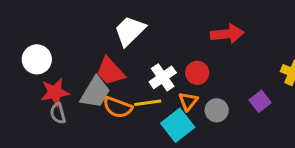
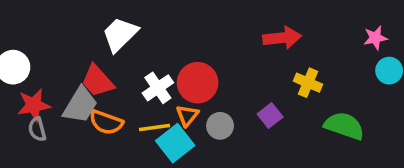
red arrow: (227, 34) -> (282, 38), moved
red circle: (197, 73) -> (198, 83), size x1.5
yellow line: (148, 103) -> (154, 128), moved

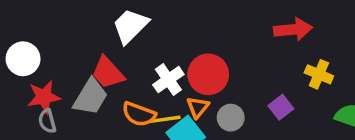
orange semicircle: (106, 122) -> (139, 114), moved

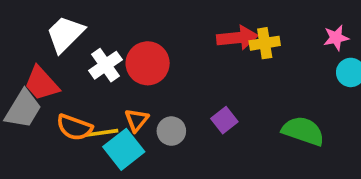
red circle: (208, 74) -> (148, 63), moved
yellow cross: (319, 74) -> (265, 43), moved, turned -32
white cross: (168, 80) -> (105, 65), moved

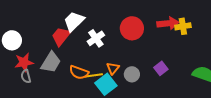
red circle: (148, 63) -> (132, 28), moved
red trapezoid: (41, 83) -> (61, 36), moved, turned 80

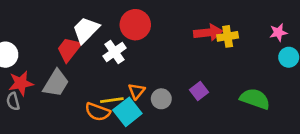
red circle: (132, 28) -> (135, 25), moved
orange semicircle: (79, 72) -> (98, 112), moved
gray semicircle: (26, 76) -> (13, 101), moved

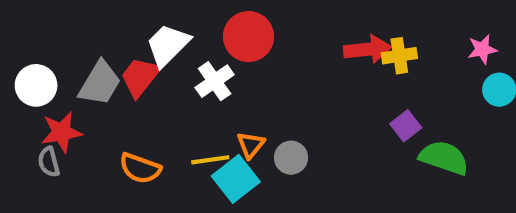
gray trapezoid: (56, 83) -> (100, 83), moved
purple square: (199, 91) -> (406, 126), moved
orange semicircle: (98, 112) -> (140, 168), moved

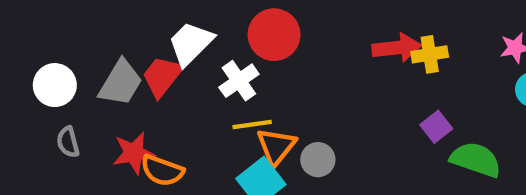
red star: (62, 132) -> (134, 153), moved
orange triangle: (251, 145) -> (276, 146), size x1.4
yellow line: (210, 160) -> (252, 125), moved
gray semicircle: (49, 162) -> (68, 142), moved

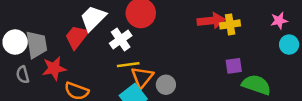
gray trapezoid: (121, 83) -> (36, 45), moved, turned -40
purple square: (436, 127) -> (234, 66), turned 30
red star: (134, 153) -> (54, 68), moved

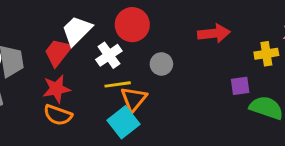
yellow cross: (230, 24) -> (266, 54), moved
red star: (54, 68) -> (56, 89), moved
gray circle: (166, 85) -> (161, 64), moved

